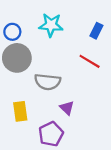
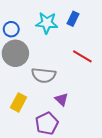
blue rectangle: (96, 31) -> (73, 19), moved
yellow rectangle: (20, 111) -> (19, 102), turned 36

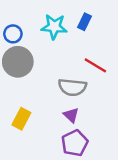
gray semicircle: (44, 75) -> (72, 87), moved
purple pentagon: (47, 123) -> (75, 143), moved

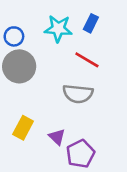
red line: (95, 65) -> (87, 60), moved
purple triangle: (71, 115) -> (57, 137), moved

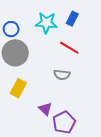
gray semicircle: (78, 94) -> (62, 75), size x0.7
yellow rectangle: (23, 128) -> (18, 88), moved

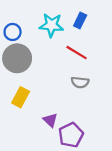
gray semicircle: (62, 75) -> (80, 82), moved

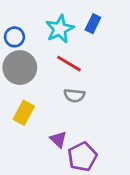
cyan star: (51, 25) -> (60, 29), turned -30
red line: (77, 53) -> (69, 64), moved
gray semicircle: (80, 82) -> (74, 95), moved

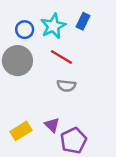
blue circle: (14, 37) -> (25, 30), moved
yellow rectangle: (24, 113) -> (21, 131), moved, turned 30

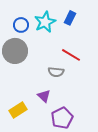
red line: (62, 57) -> (71, 55), moved
purple triangle: (52, 125) -> (44, 96), moved

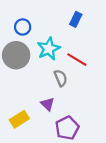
cyan star: (45, 22) -> (49, 49), moved
gray semicircle: (56, 72) -> (61, 78), turned -119

